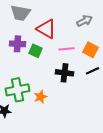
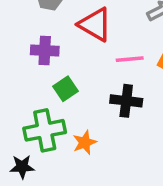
green square: (35, 51) -> (65, 89), moved, turned 32

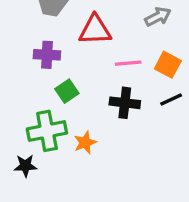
red triangle: (95, 24) -> (95, 30), turned -32

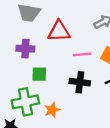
green square: (67, 91) -> (39, 74), turned 35

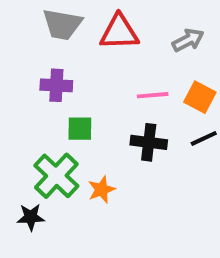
red triangle: (59, 31) -> (119, 32), moved
green cross: (25, 102) -> (56, 176), turned -36

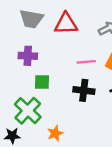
orange star: (102, 190) -> (55, 133), moved

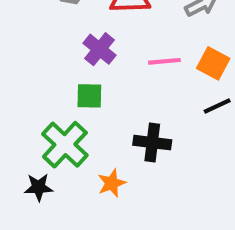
purple cross: (28, 56) -> (99, 49), moved, turned 36
black cross: (84, 90) -> (152, 143), moved

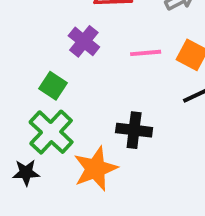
green square: (89, 96) -> (53, 86), moved, turned 32
orange star: (112, 183) -> (95, 169), size x1.6

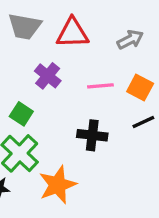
black cross: (134, 130) -> (92, 135), moved

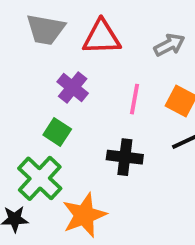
pink line: (100, 86) -> (135, 99), turned -75
green square: (21, 114) -> (57, 132), moved

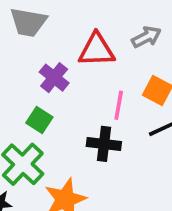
red triangle: (102, 37) -> (97, 50), moved
pink line: (135, 99) -> (119, 105), moved

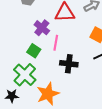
pink line: (119, 105) -> (56, 43), moved

